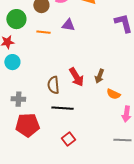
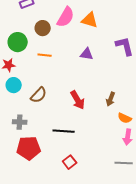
purple triangle: (68, 25) -> (87, 54), moved
brown arrow: (99, 76) -> (111, 99), moved
brown semicircle: (53, 85) -> (39, 95), moved, turned -132
orange semicircle: (113, 94) -> (125, 118), moved

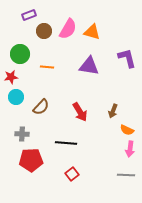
brown circle: (43, 28) -> (44, 31), moved
purple triangle: (87, 54) -> (89, 66), size x1.5

